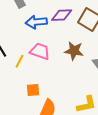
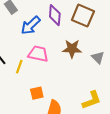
purple diamond: (62, 15) -> (55, 15), turned -75
blue arrow: (36, 22) -> (31, 25), turned -30

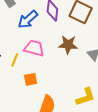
orange square: (37, 93) -> (31, 79), moved

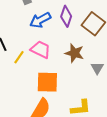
orange square: (31, 79) -> (47, 82), moved, size x1.6

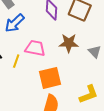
blue arrow: (40, 20) -> (15, 23), moved

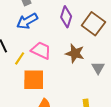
orange square: (50, 78) -> (34, 80), moved

